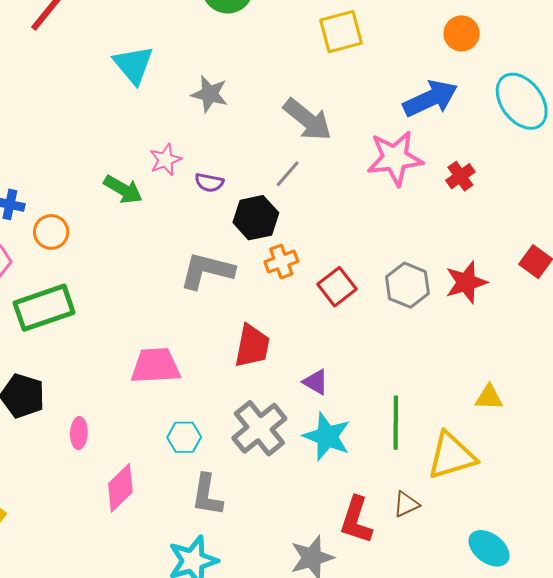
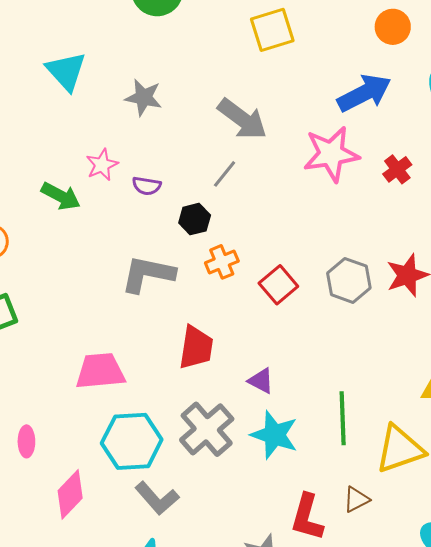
black hexagon: (256, 218) -> (195, 219), size x0.7
cyan hexagon: (184, 437) -> (132, 441), size x1.8
gray L-shape: (207, 495) -> (157, 498), turned -48

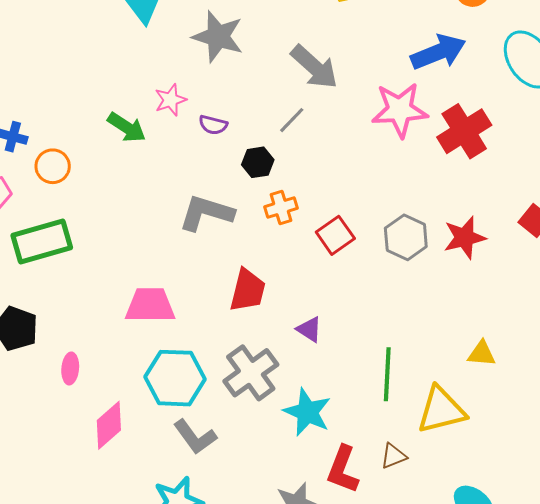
gray star: (144, 97) -> (218, 37), size x1.4
red cross: (397, 169) -> (464, 131), size x1.8
cyan star: (274, 435) -> (307, 412), moved

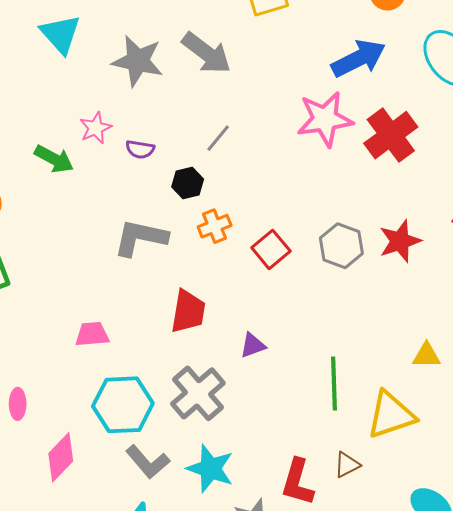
gray arrow: (314, 67) -> (206, 53), moved
pink trapezoid: (150, 305) -> (92, 334), size x0.7
purple triangle: (309, 329) -> (253, 345), turned -48
cyan star: (307, 412) -> (210, 469), moved

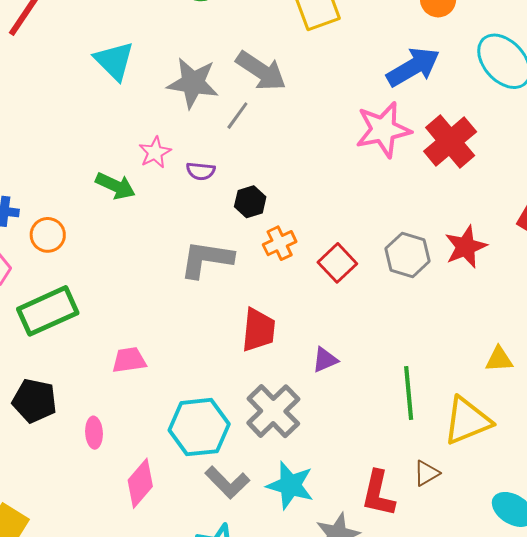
gray line: (218, 138) -> (237, 116), moved
pink trapezoid: (92, 334) -> (129, 360), moved

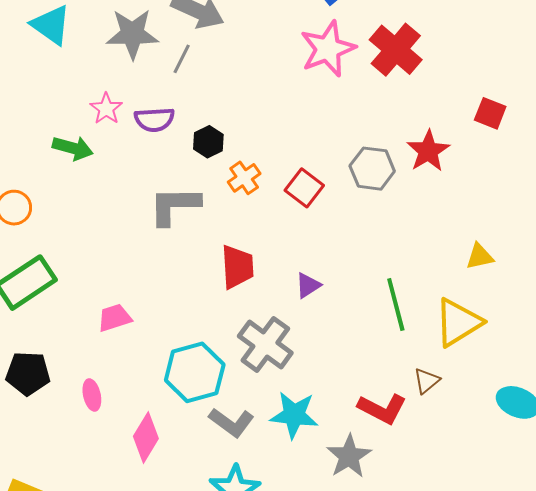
purple semicircle: (201, 171) -> (154, 120), size x1.4
red L-shape: (378, 494) -> (382, 409), turned -66

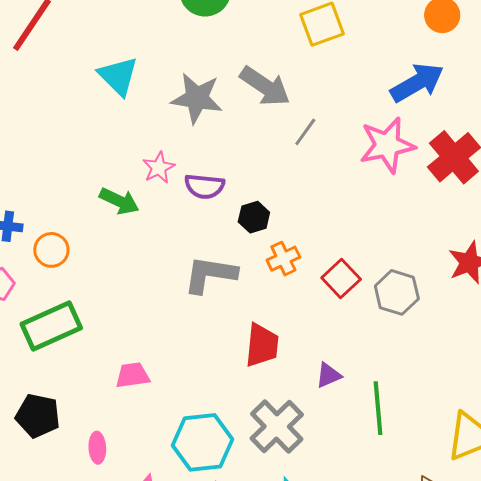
gray line: (182, 59) -> (305, 132), moved
gray hexagon: (372, 169) -> (397, 292), moved
green line: (396, 305) -> (378, 408), moved

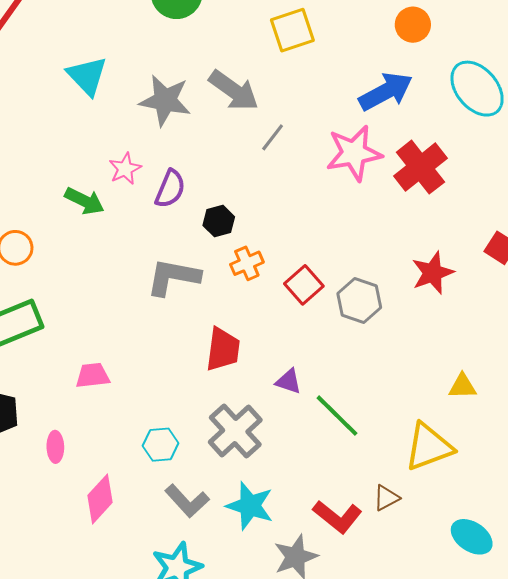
purple semicircle: (204, 186) -> (170, 189), turned -75
purple triangle: (329, 375) -> (289, 381), turned 40
green line: (378, 408) -> (337, 416), turned -42
cyan hexagon: (202, 442) -> (161, 445), size x0.6

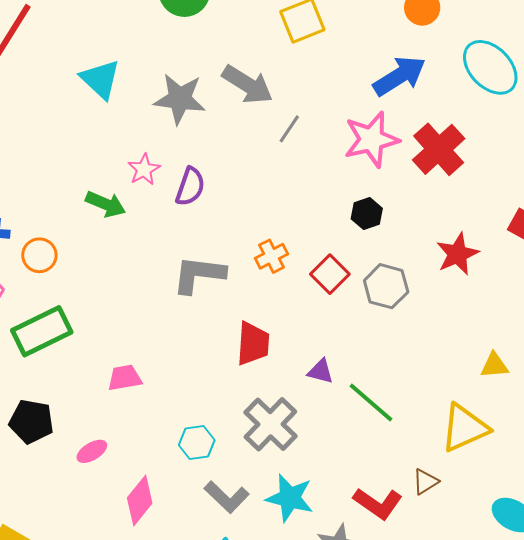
black hexagon: (219, 221) -> (367, 214), moved
pink ellipse: (55, 447) -> (92, 451), turned 64

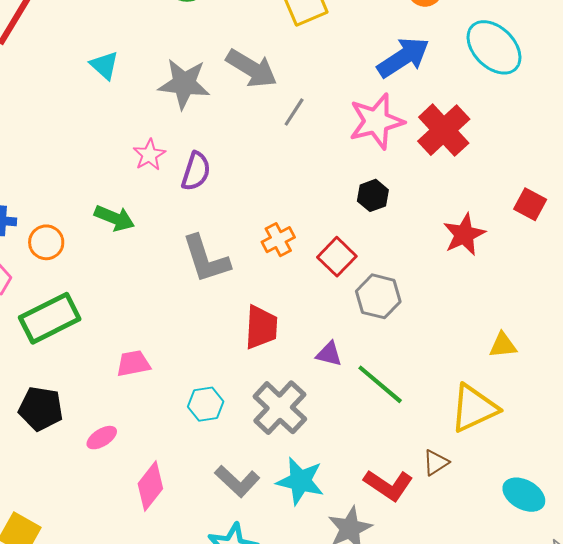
cyan triangle: (100, 79) -> (104, 65), size x0.7
green arrow: (106, 204) -> (114, 218), moved
gray L-shape: (199, 274) -> (206, 259), turned -114
gray hexagon: (386, 286) -> (378, 296), moved
cyan hexagon: (197, 443) -> (206, 404), moved

